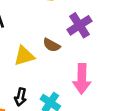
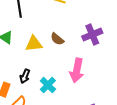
purple cross: (79, 25) -> (92, 35), moved

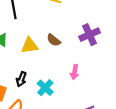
pink arrow: (77, 70) -> (74, 72), size x0.6

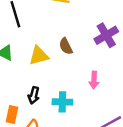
brown semicircle: (54, 40) -> (66, 46), turned 32
cyan cross: (45, 88) -> (62, 102), turned -35

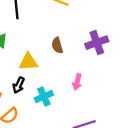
yellow triangle: (39, 56) -> (28, 62), moved
cyan cross: (62, 102) -> (44, 97), turned -36

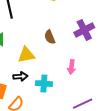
black arrow: (19, 85) -> (20, 76), turned -112
cyan cross: (44, 97) -> (44, 84), turned 35

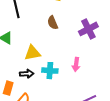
brown semicircle: (50, 37) -> (53, 23), moved
cyan cross: (44, 84) -> (50, 71), moved

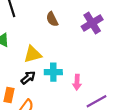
pink arrow: (76, 65) -> (77, 82), moved
black arrow: (27, 74) -> (28, 78), turned -32

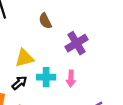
purple cross: (92, 23) -> (76, 43), moved
pink arrow: (77, 82) -> (71, 78), moved

